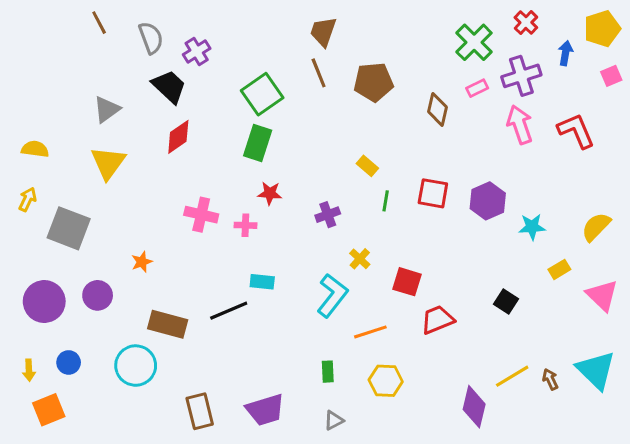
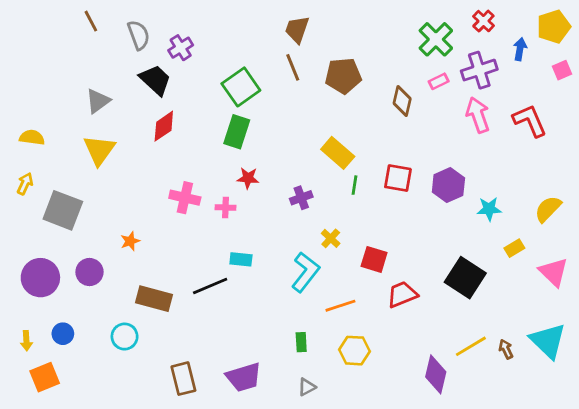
yellow rectangle: (367, 166) -> (338, 153), size x1.6
black square: (506, 301) -> (465, 278), size x1.8
cyan circle: (136, 366) -> (125, 337), size x0.7

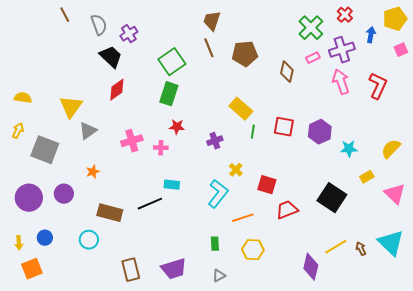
gray triangle: (98, 101) -> (88, 131), moved
red L-shape: (530, 121) -> (378, 86), turned 48
pink cross: (185, 198) -> (132, 141), turned -30

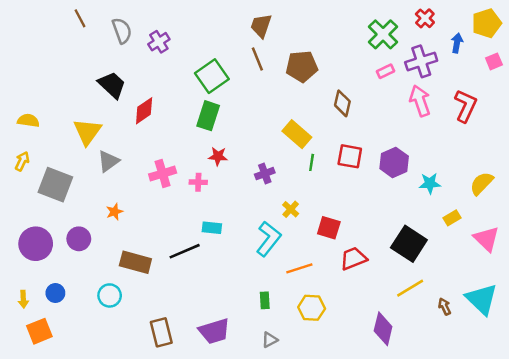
black trapezoid: (111, 57) -> (112, 85), moved
brown diamond: (287, 72) -> (342, 103), moved
yellow line: (336, 247) -> (410, 288), moved

